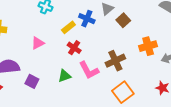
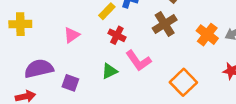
orange cross: (148, 46) -> (207, 35), moved, turned -30
brown cross: (115, 61) -> (165, 24), moved

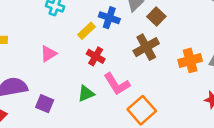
orange cross: (207, 35) -> (190, 60), turned 35
orange square: (183, 82) -> (142, 110), moved

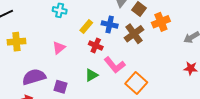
blue cross: (109, 18) -> (110, 24), moved
orange cross: (190, 60) -> (161, 22), moved

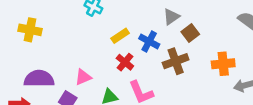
orange cross: (161, 22) -> (223, 64), moved
pink triangle: (59, 48) -> (83, 77), moved

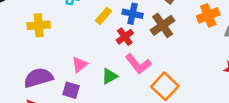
yellow cross: (30, 30) -> (39, 25), moved
red cross: (125, 62) -> (125, 37), moved, turned 30

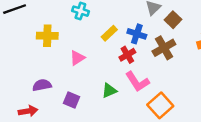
pink triangle: (80, 65) -> (77, 58), moved
purple semicircle: (38, 78) -> (42, 85), size x0.7

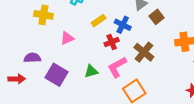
brown cross: (164, 48) -> (144, 52), moved, turned -30
pink L-shape: (137, 82) -> (117, 67), turned 85
purple square: (72, 100) -> (57, 75), size x1.5

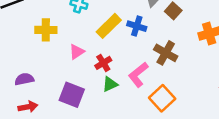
yellow rectangle: (99, 21) -> (109, 26), size x1.5
red cross: (112, 42) -> (103, 63), moved
purple semicircle: (32, 58) -> (24, 79), moved

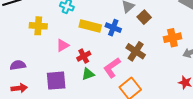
yellow rectangle: (109, 26) -> (90, 26), turned 55
purple square: (72, 95) -> (56, 81), turned -30

